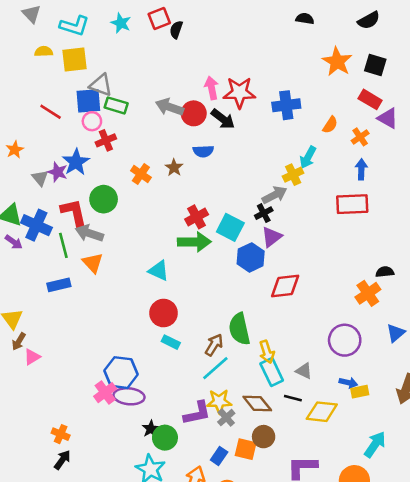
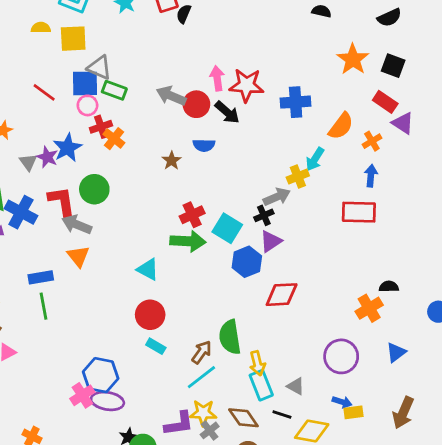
orange semicircle: (330, 125) -> (341, 126), size x1.5
orange cross: (141, 174) -> (114, 139), moved
green line: (63, 245) -> (44, 306), moved

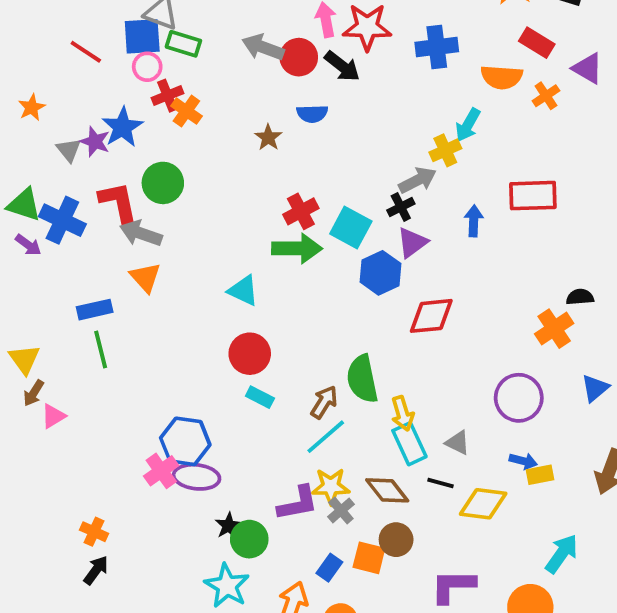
red rectangle: (385, 102) -> (537, 43), moved
orange semicircle: (341, 126) -> (502, 77), turned 60
blue arrow: (371, 176) -> (474, 221), moved

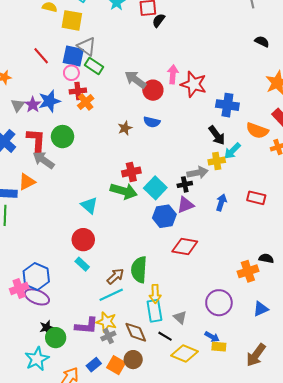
black arrow: (342, 66) -> (217, 135), moved
red rectangle: (533, 196) -> (256, 198), size x0.7
orange triangle: (145, 277) -> (27, 182), moved, turned 30

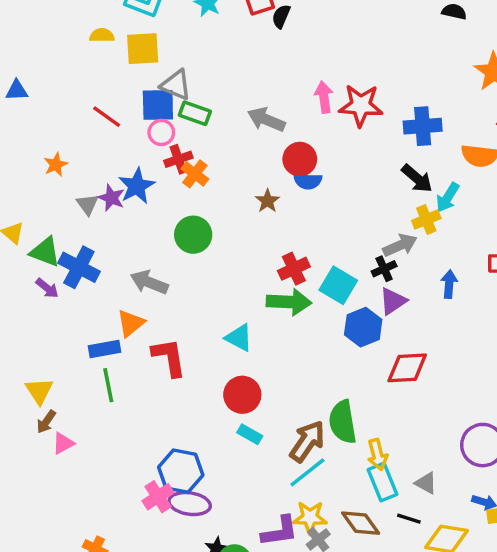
red circle: (153, 90) -> (300, 159), moved
green circle: (63, 137) -> (193, 235), moved
red L-shape: (36, 141) -> (169, 357), moved
brown arrow: (115, 276) -> (307, 441), size x1.4

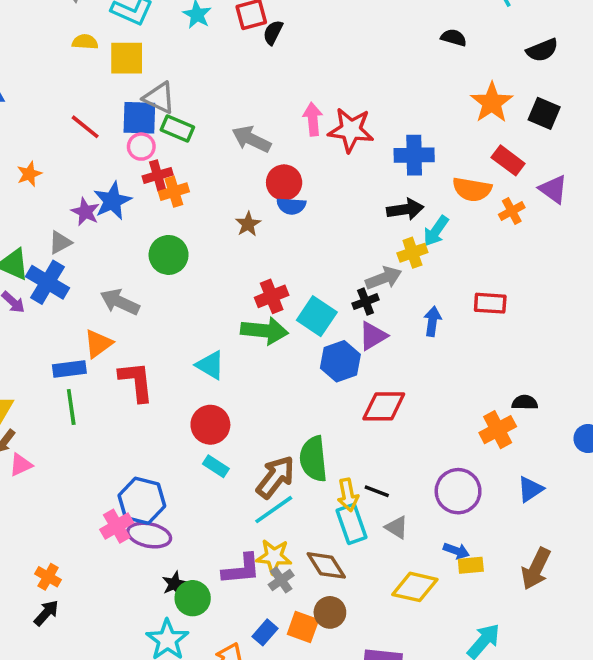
orange cross: (195, 174) -> (174, 192), turned 32
black arrow: (417, 178) -> (405, 209), turned -52
gray triangle: (87, 204) -> (60, 242), moved, turned 35
black line: (409, 519) -> (377, 491), moved

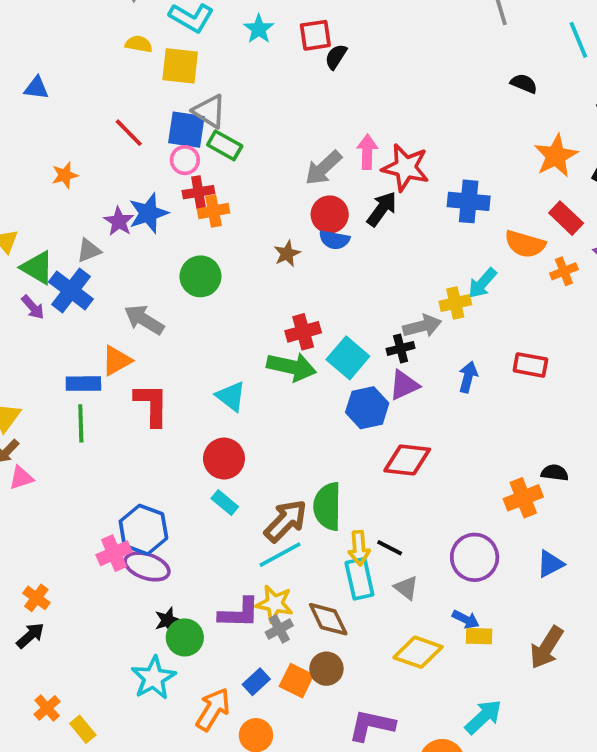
gray arrow: (251, 139) -> (323, 168), moved, turned -75
black arrow: (405, 209) -> (382, 209), moved, turned -52

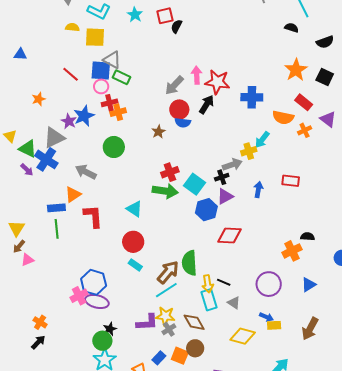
black semicircle: (524, 83) -> (292, 28), moved
gray triangle: (89, 250) -> (54, 138), size x1.6
green circle: (185, 637) -> (102, 341), moved

